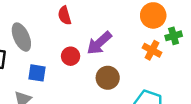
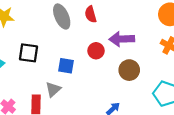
gray ellipse: (21, 37) -> (62, 16), moved
purple arrow: (99, 43) -> (122, 39), turned 40

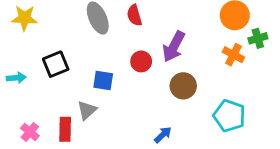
purple arrow: (122, 39) -> (174, 47), turned -60
black square: (29, 53) -> (56, 64), turned -30

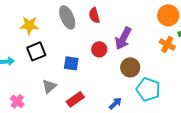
yellow star: (24, 18) -> (29, 25), moved
gray triangle: (87, 110) -> (49, 86), moved
cyan pentagon: (229, 116) -> (148, 89), moved
red rectangle: (65, 129) -> (75, 99), moved, turned 54

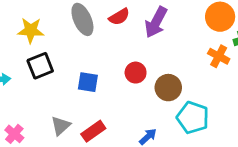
red semicircle: (94, 15) -> (119, 17), turned -105
purple arrow: (123, 38) -> (156, 22), moved
red circle: (99, 49) -> (136, 73), moved
gray triangle: (49, 86) -> (61, 126), moved

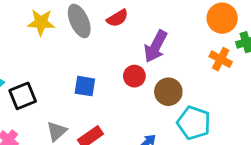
purple arrow: (156, 22) -> (156, 46), moved
yellow star: (31, 30) -> (41, 22), moved
black square: (40, 66) -> (23, 96), moved

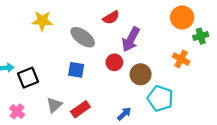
red semicircle: (117, 18) -> (111, 17), moved
gray ellipse: (79, 21) -> (83, 37), moved, turned -30
orange cross: (221, 59) -> (181, 59), moved

